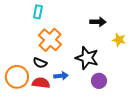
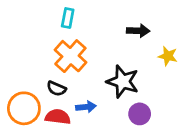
cyan rectangle: (38, 12) -> (68, 18), moved

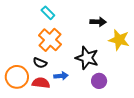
cyan rectangle: (68, 18) -> (48, 13), turned -56
yellow star: (168, 56) -> (119, 40), size x1.5

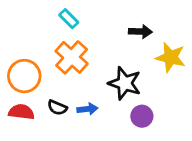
black semicircle: (40, 63) -> (57, 108), moved
orange circle: (17, 77) -> (24, 76), moved
red semicircle: (41, 83) -> (21, 112), moved

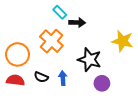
cyan rectangle: (69, 19) -> (60, 12), moved
black arrow: (140, 32) -> (77, 23), moved
blue arrow: (87, 109) -> (63, 78), turned -88

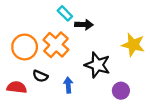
orange circle: (18, 54) -> (25, 47), moved
black semicircle: (41, 77) -> (40, 76), moved
purple circle: (102, 83) -> (121, 91), moved

